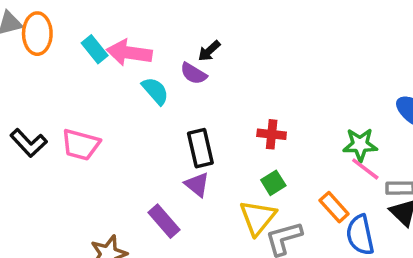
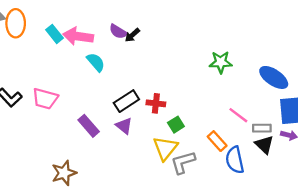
purple semicircle: (194, 74) -> (118, 32), moved
red cross: (272, 134) -> (156, 103), moved
green star: (360, 145) -> (221, 62), moved
black rectangle: (200, 148) -> (126, 101), turned 70
purple rectangle: (164, 221) -> (89, 126), moved

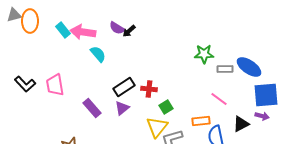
pink trapezoid: (45, 99) -> (55, 85), turned 65
purple triangle: (124, 126) -> (122, 108), turned 42
gray rectangle: (262, 128) -> (225, 69), moved
orange rectangle: (217, 141) -> (201, 121), turned -54
black triangle: (264, 145) -> (241, 124), turned 48

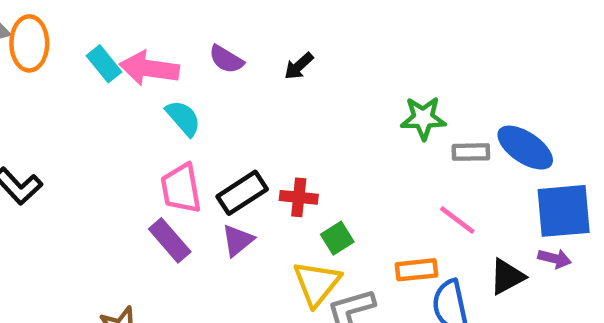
black arrow: (129, 31) -> (299, 66), moved
pink trapezoid: (55, 85) -> (181, 188), moved

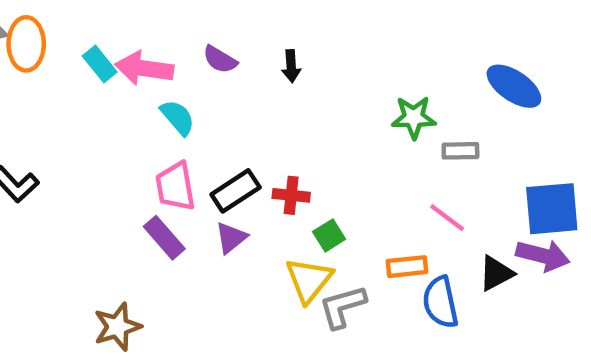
black arrow: (299, 66) -> (291, 66), turned -52
blue ellipse: (525, 148) -> (514, 86), moved
purple arrow: (555, 258) -> (543, 255), size x1.6

